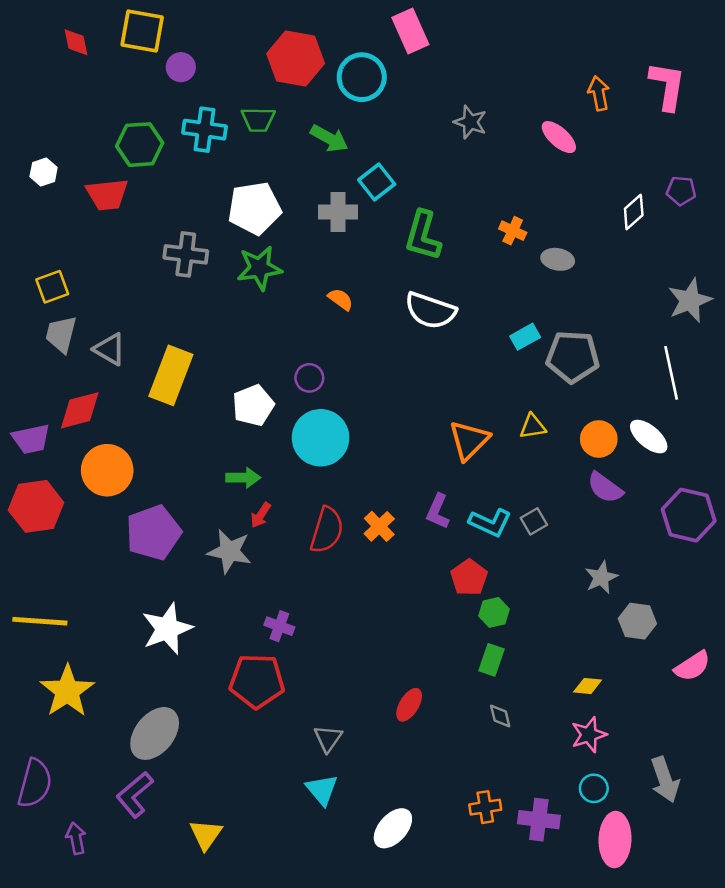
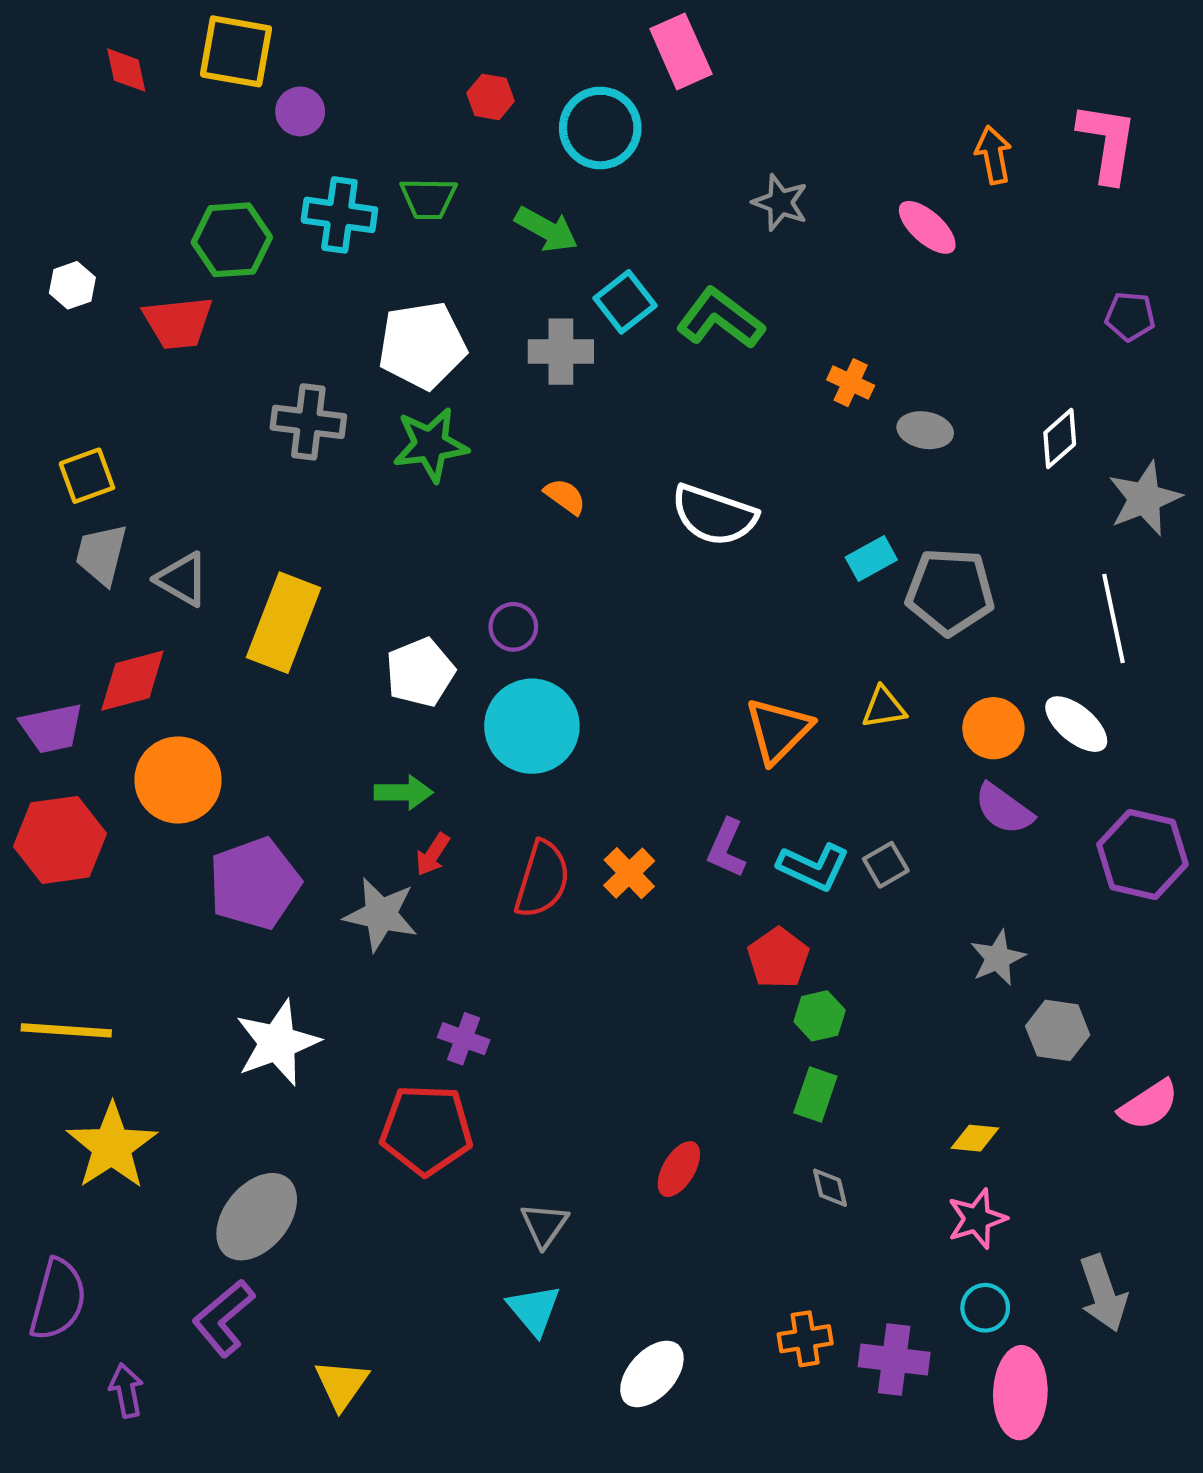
red hexagon: (296, 58) -> (491, 97), size x0.5
white diamond: (634, 212) -> (1060, 438), moved
green L-shape: (423, 236) -> (720, 318), moved, turned 111

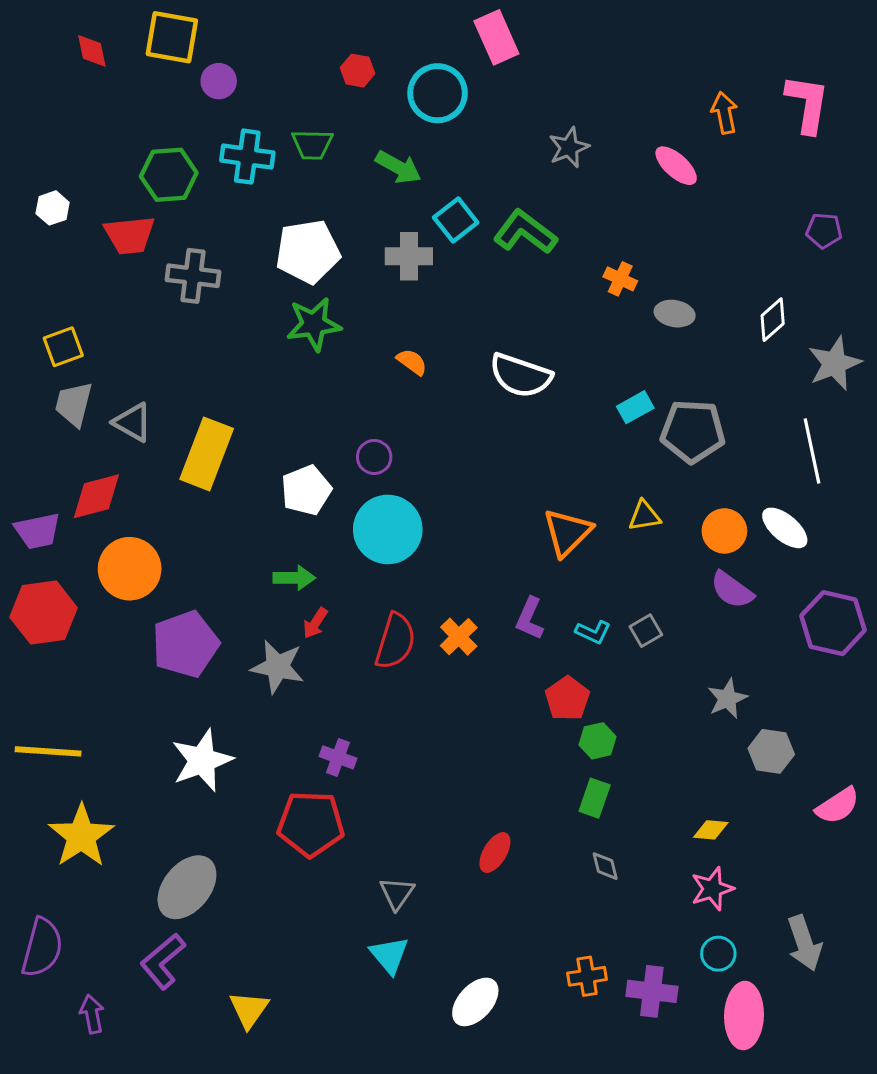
gray star: (780, 203) -> (569, 148), turned 30
gray cross: (308, 422) -> (193, 276), moved
cyan L-shape: (813, 867) -> (593, 632), size x0.7

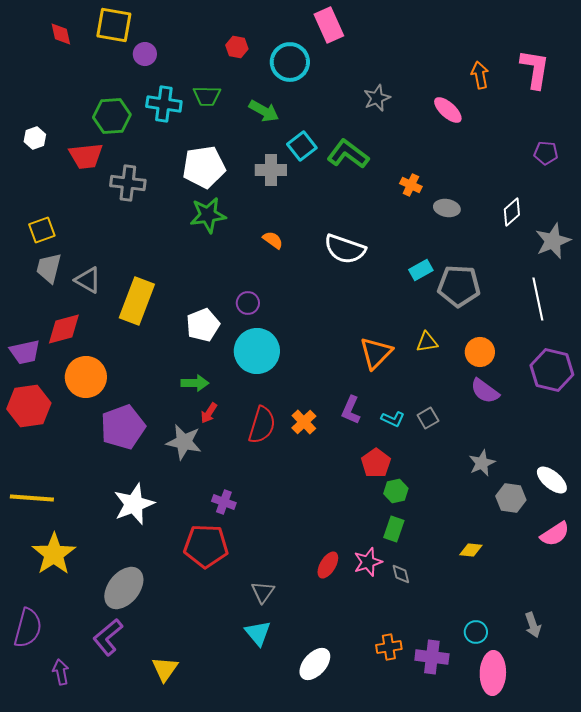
white ellipse: (785, 528) -> (552, 480), moved
purple hexagon: (833, 623) -> (552, 370), moved
pink star: (712, 889) -> (368, 562), moved
gray arrow: (804, 943) -> (533, 625), size x0.7

